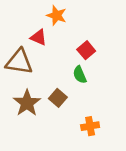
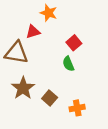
red triangle: (39, 37) -> (33, 32), turned -40
brown square: (58, 98) -> (50, 98), moved

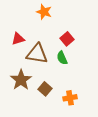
red triangle: (33, 32) -> (18, 39), moved
brown triangle: (16, 53) -> (37, 54), moved

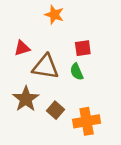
red square: (67, 39) -> (83, 48), turned 32
orange cross: (70, 98) -> (87, 121), size x1.5

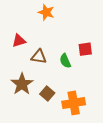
red square: (83, 48) -> (85, 49), moved
brown triangle: (46, 67) -> (39, 57), size x0.7

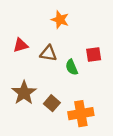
orange star: (46, 12) -> (60, 20), moved
brown triangle: (39, 57) -> (48, 53), moved

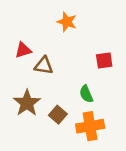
brown triangle: (48, 53) -> (44, 66), moved
green semicircle: (72, 67) -> (86, 94), moved

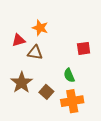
orange star: (67, 22) -> (40, 28), moved

